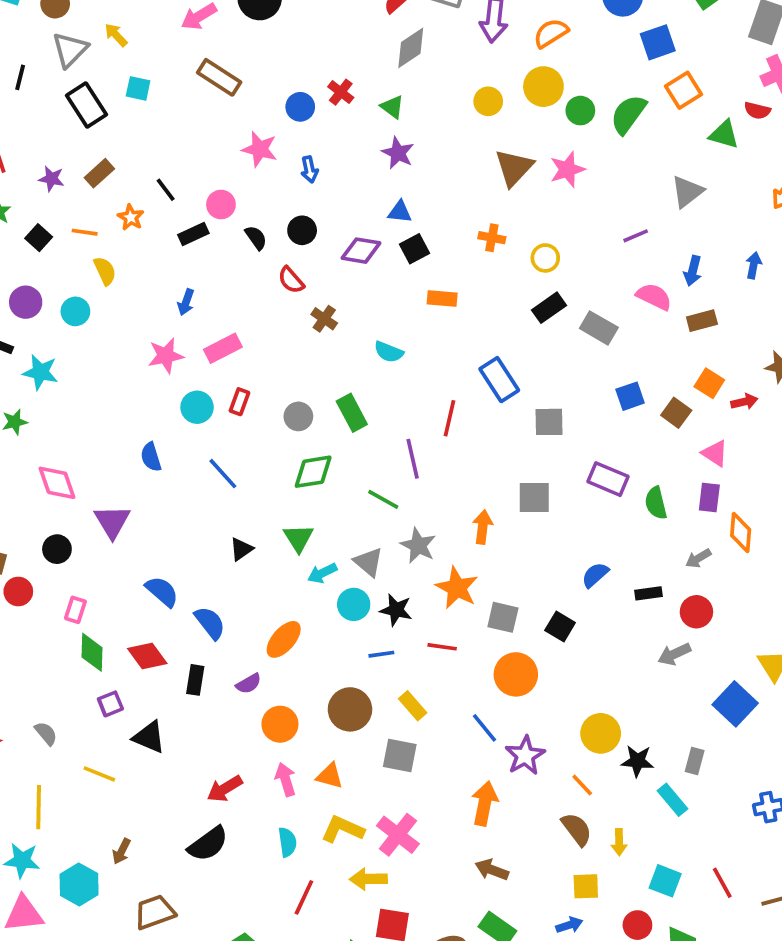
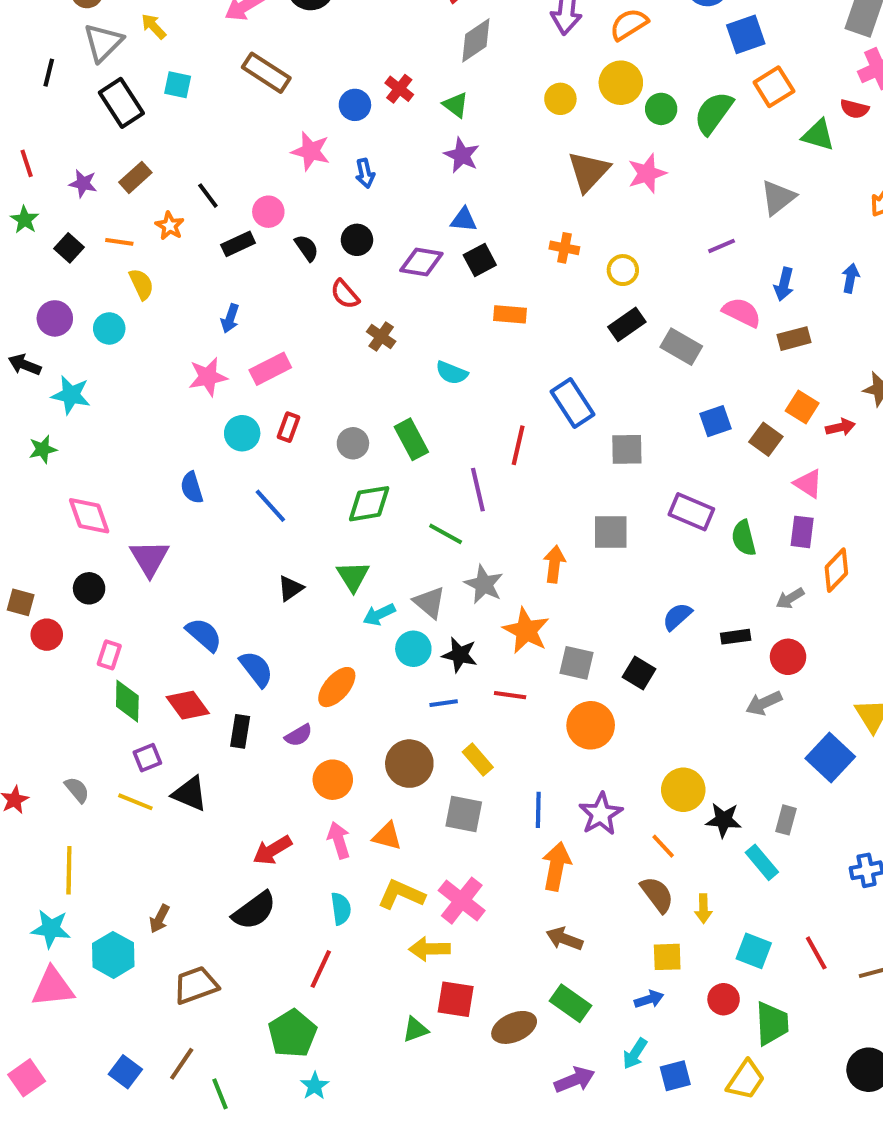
orange diamond: (741, 533) -> (836, 570), turned 39
blue line: (485, 728) -> (538, 810), moved, turned 40
yellow line: (99, 774) -> (135, 802), moved
red line: (304, 897) -> (321, 969), moved

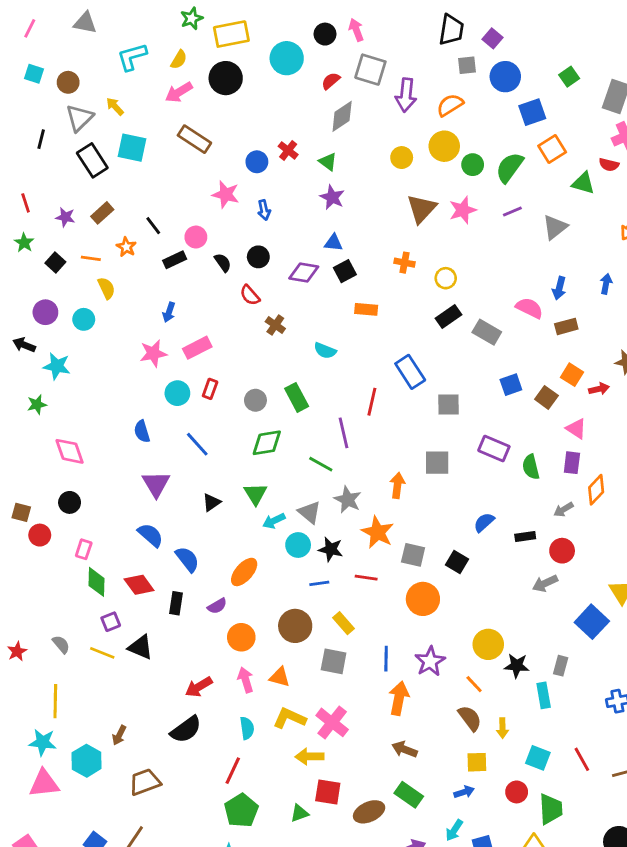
cyan square: (178, 85) -> (132, 148), size x1.5
purple line: (722, 246) -> (512, 211), moved
purple triangle: (149, 558) -> (156, 484), moved
cyan rectangle: (762, 862) -> (544, 695), turned 30
green pentagon: (293, 1033) -> (241, 810), moved

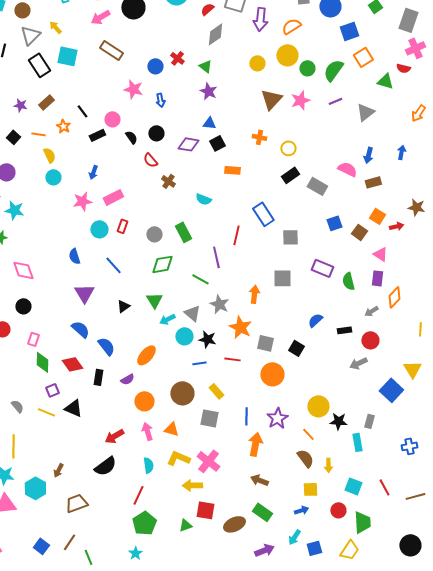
cyan circle: (84, 319) -> (53, 177), moved

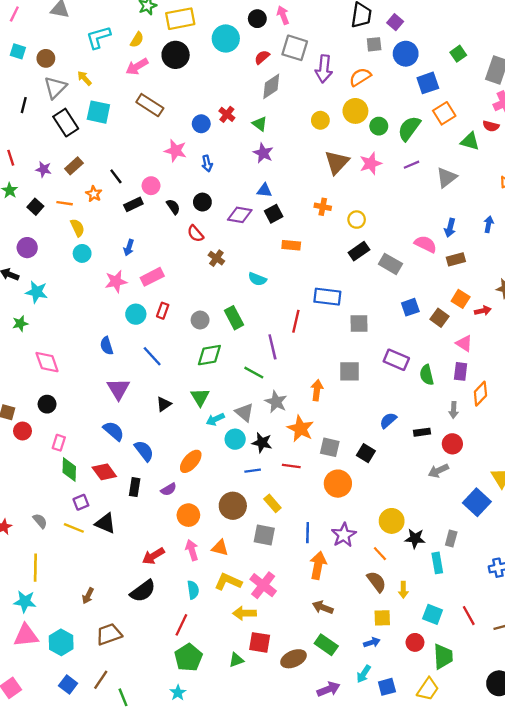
blue rectangle: (263, 214) -> (327, 297), turned -50
gray arrow: (371, 311) -> (454, 410), turned -56
cyan hexagon: (35, 488) -> (61, 642), moved

